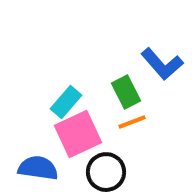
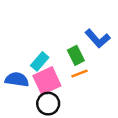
blue semicircle: (38, 168) -> (17, 79), moved
black circle: (106, 172) -> (48, 104), moved

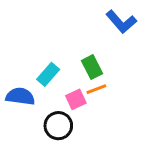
blue L-shape: (98, 39) -> (121, 22), moved
pink square: (47, 81) -> (76, 99), moved, size x0.6

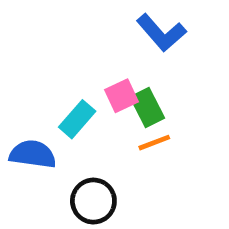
blue L-shape: (121, 22) -> (161, 33), moved
pink square: (76, 99) -> (122, 96), moved

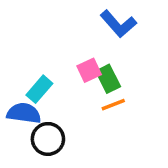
cyan rectangle: (77, 119) -> (39, 89), moved
black circle: (93, 201) -> (48, 139), moved

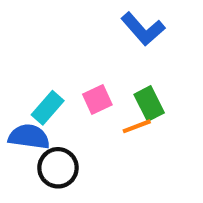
pink square: (89, 70) -> (97, 99), moved
green rectangle: (108, 79) -> (149, 104), moved

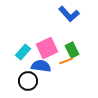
pink square: (97, 99) -> (47, 48), size x1.5
blue semicircle: (29, 137) -> (41, 66), moved

